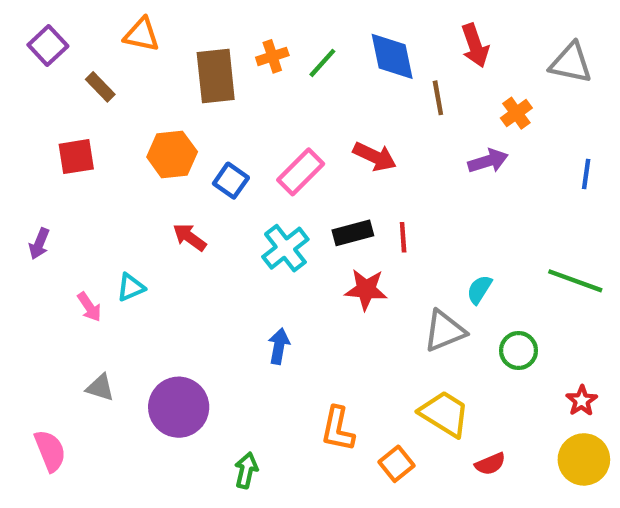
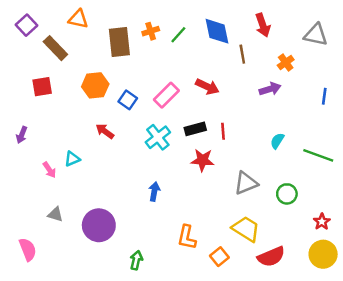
brown rectangle: (100, 87) -> (55, 48), size x1.5
cyan semicircle: (479, 290) -> (277, 141), moved
red semicircle: (490, 464) -> (271, 257), size x1.6

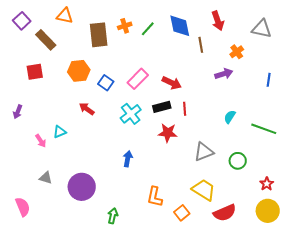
red arrow: (207, 87) -> (172, 83), moved

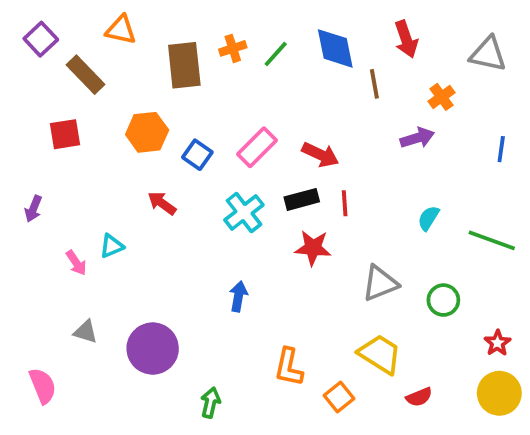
red semicircle: (225, 213) -> (419, 397), size x0.6

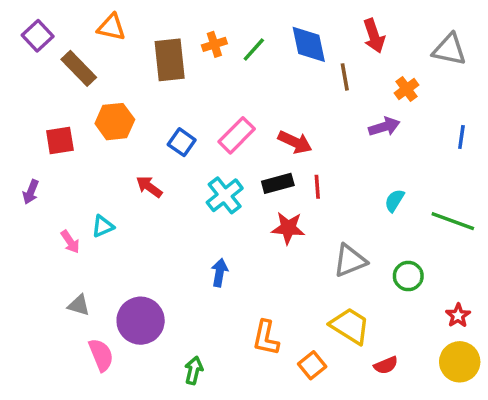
orange hexagon: (147, 132) -> (115, 122), moved
red square: (65, 134) -> (60, 140), moved
pink semicircle: (43, 386) -> (101, 355), moved

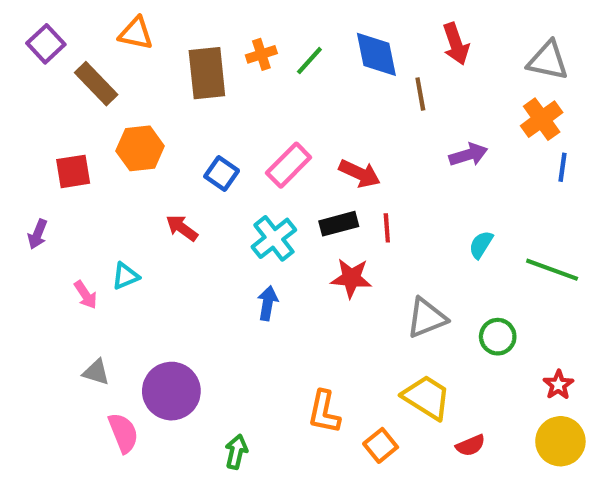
orange cross: (407, 89) -> (542, 119), moved, size x1.4
blue arrow: (219, 273) -> (268, 303), moved

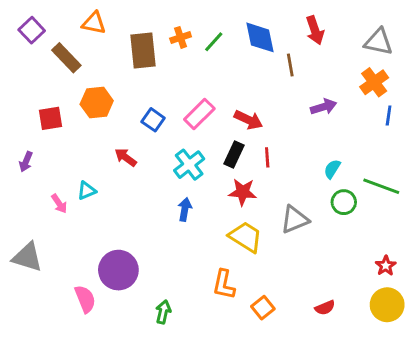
black rectangle: (339, 224) -> (234, 154), turned -50
green circle: (498, 337) -> (344, 202), moved
gray triangle: (96, 372) -> (27, 257), moved, size x1.6
yellow trapezoid: (427, 397) -> (246, 237), moved

